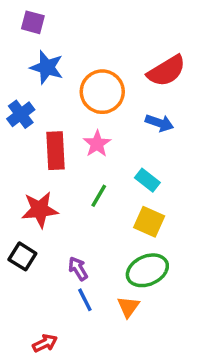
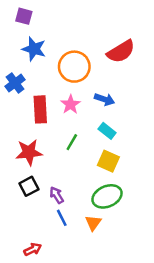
blue arrow: (159, 123) -> (105, 99), moved
black square: (22, 256) -> (29, 186), moved, turned 30

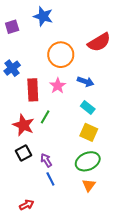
purple square: (24, 16) -> (12, 27), moved, turned -32
blue star: (34, 49) -> (43, 16), moved
green line: (72, 142) -> (45, 117), moved
red star: (29, 152) -> (23, 125), turned 30
orange triangle: (93, 223) -> (89, 185), moved

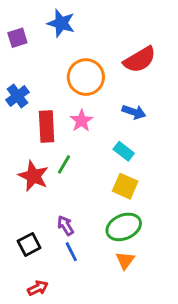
blue arrow: (86, 82) -> (134, 112), moved
black square: (23, 153) -> (29, 244), moved

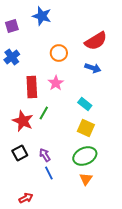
orange circle: (86, 77) -> (59, 53), size x0.7
blue cross: (17, 96) -> (12, 57), moved
blue arrow: (134, 112) -> (93, 68), moved
black square: (29, 244) -> (20, 153), moved

